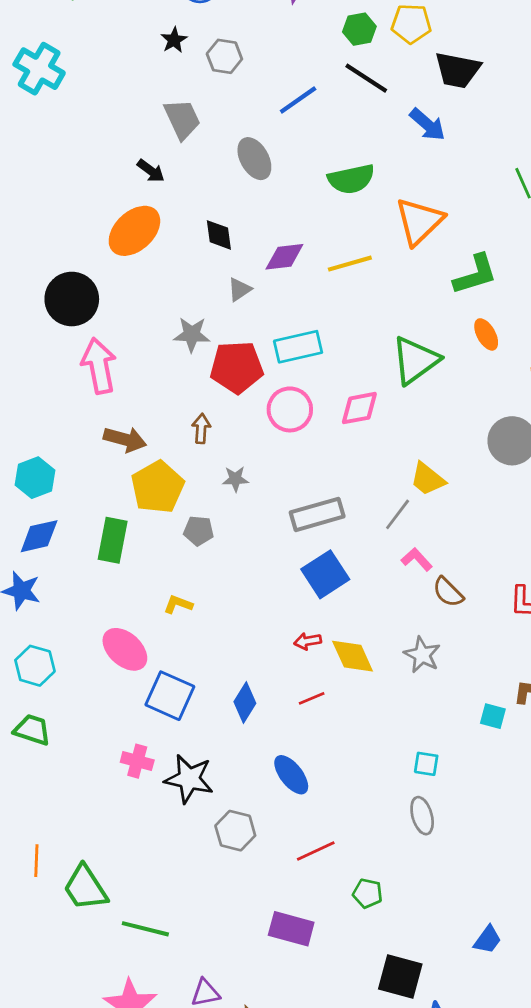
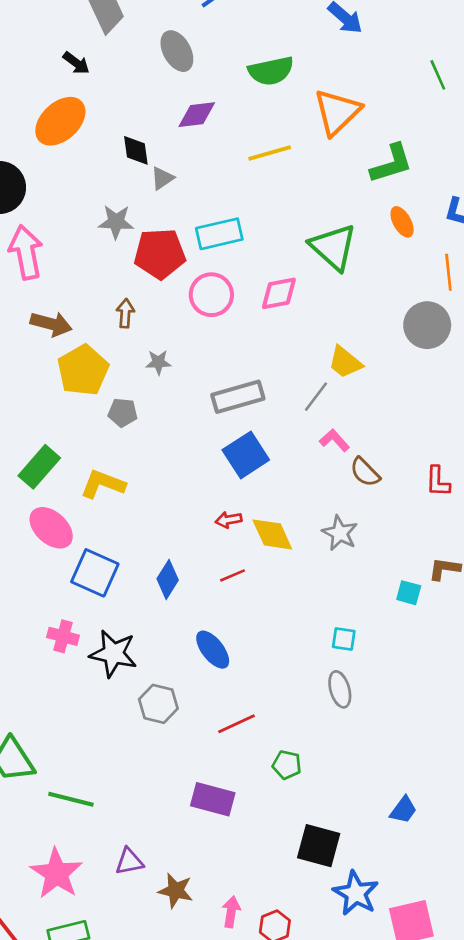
black diamond: (219, 235) -> (136, 150), moved
purple diamond: (284, 257) -> (197, 115), moved
green triangle: (415, 360) -> (333, 247), turned -42
green rectangle: (113, 540) -> (39, 467), moved, turned 30
yellow L-shape: (178, 604) -> (103, 484), size x1.6

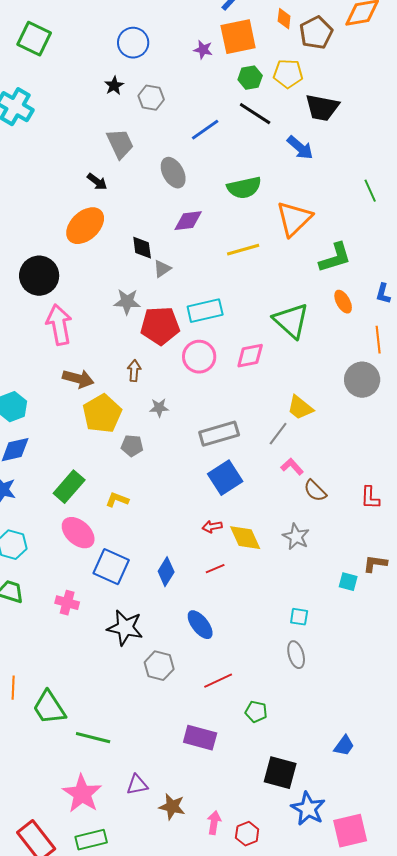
yellow L-shape: (103, 484) -> (117, 500), size x0.7
pink cross: (63, 636) -> (67, 603), moved

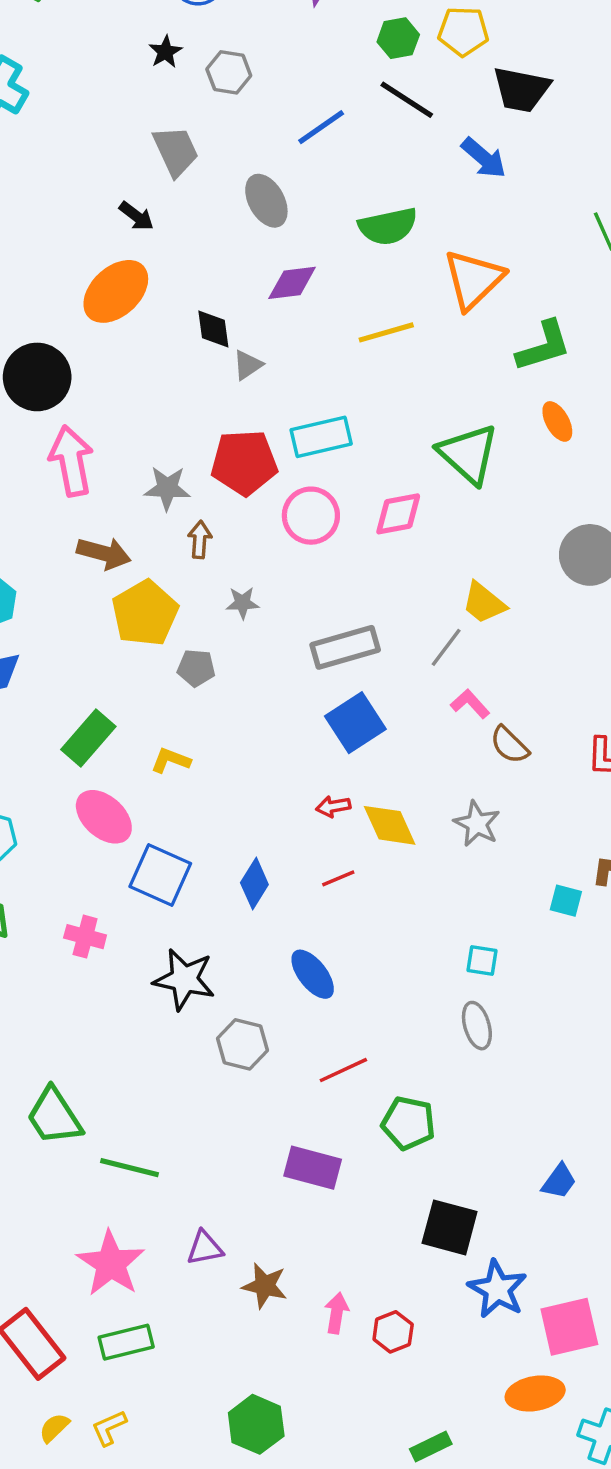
gray star: (127, 302) -> (167, 488), moved
green pentagon: (256, 712) -> (408, 1123), size x1.4

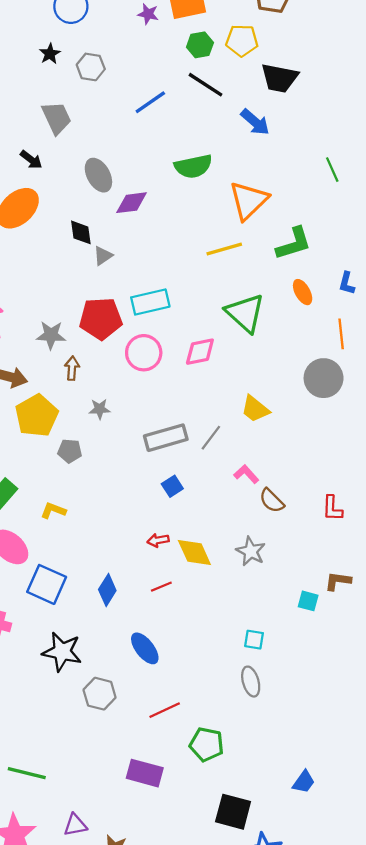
gray ellipse: (266, 201) -> (98, 175), moved
yellow line: (386, 332) -> (224, 249), moved
gray line: (446, 647) -> (211, 438), moved
blue square: (355, 723) -> (172, 486), size x0.6

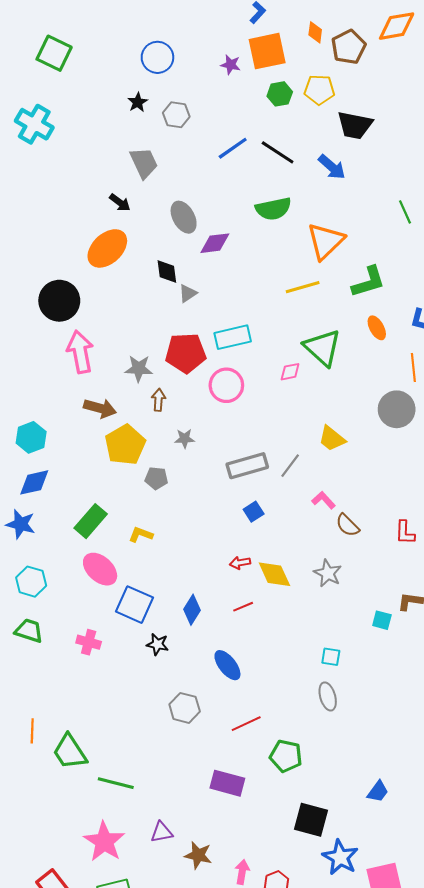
black line: (205, 85) -> (278, 152), moved
pink diamond: (200, 352) -> (290, 372), moved, size x0.7
black star: (62, 652) -> (157, 644), moved, size x0.6

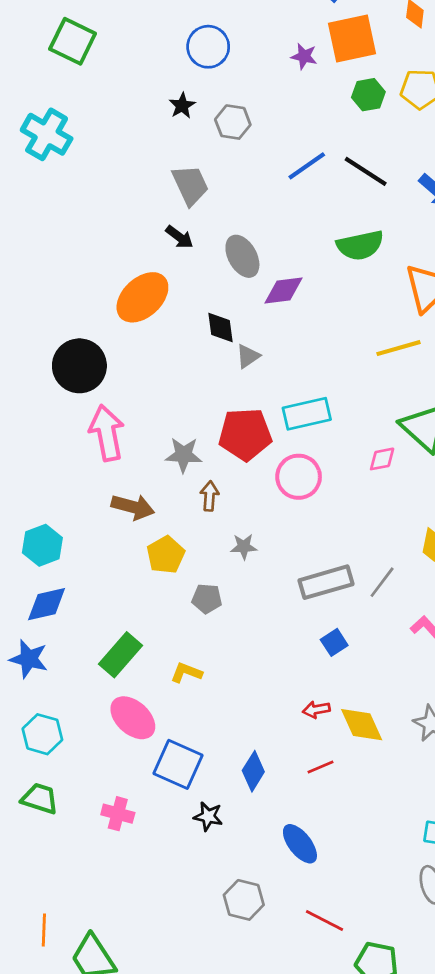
black arrow: (120, 203) -> (179, 237), moved
yellow pentagon: (125, 445) -> (166, 555), size x0.7
red line: (246, 724) -> (325, 920), turned 52

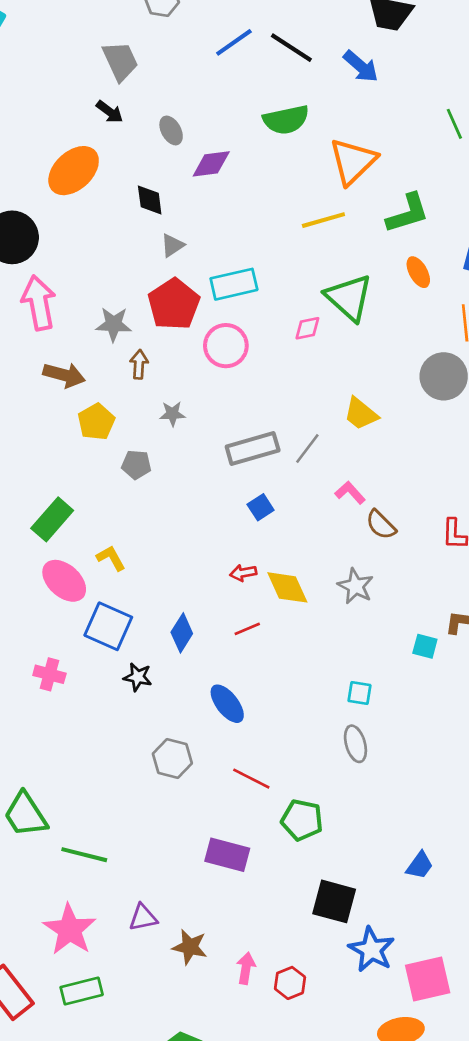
gray ellipse: (242, 256) -> (171, 130), size x0.7
gray triangle: (248, 356) -> (172, 245), moved
red pentagon: (245, 434) -> (174, 304), turned -30
yellow L-shape: (186, 673) -> (111, 558), moved, turned 40

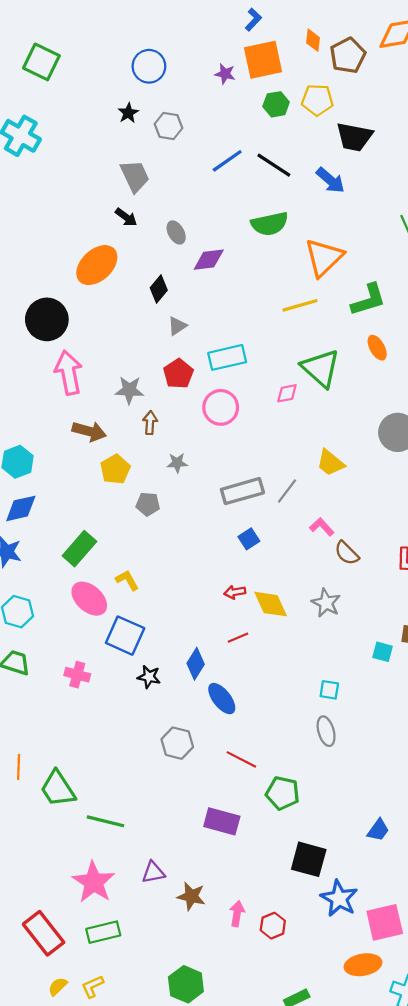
black diamond: (150, 200) -> (159, 289), turned 48
red pentagon: (174, 304) -> (178, 374), size x0.7
blue diamond: (182, 633) -> (196, 664), moved

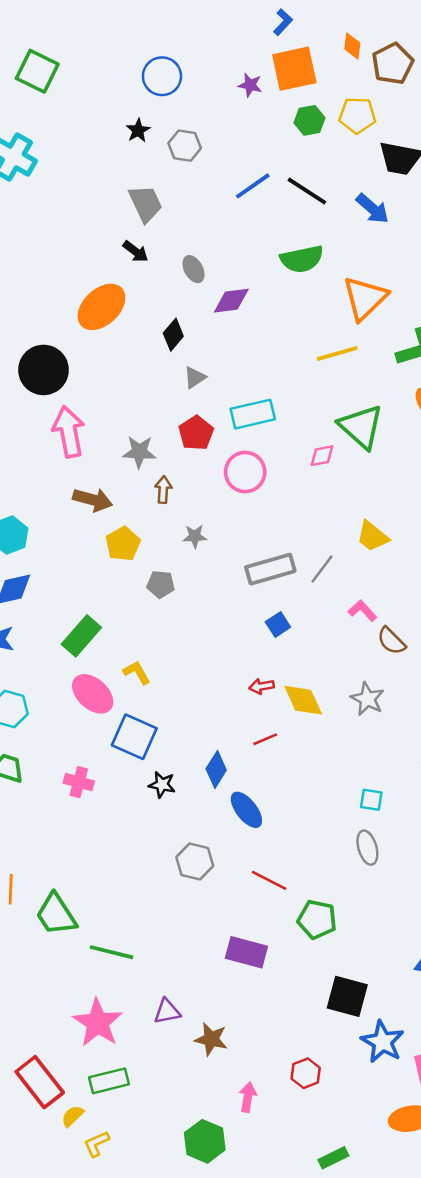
pink arrow: (237, 914) -> (248, 1097), moved
yellow semicircle: (58, 986) -> (72, 1116), moved

